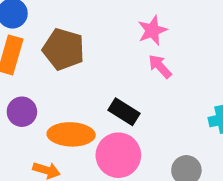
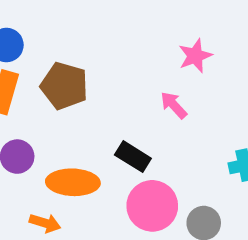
pink star: (152, 30) -> (195, 56), moved
pink circle: (118, 155) -> (152, 206), moved

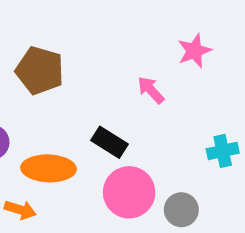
pink star: (195, 56) -> (194, 51), moved

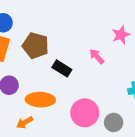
black rectangle: (109, 142) -> (62, 68), moved
orange arrow: (20, 210) -> (25, 122), turned 133

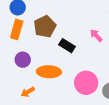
brown pentagon: (36, 46) -> (45, 26), turned 30
orange arrow: (25, 122) -> (28, 92), moved

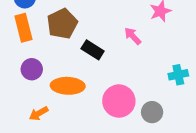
orange rectangle: (17, 29) -> (23, 28), turned -30

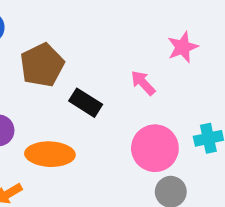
pink circle: (119, 101) -> (155, 148), moved

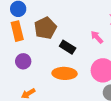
orange ellipse: (50, 154) -> (65, 73), moved

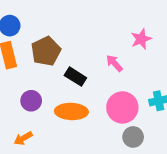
purple circle: (23, 61) -> (31, 101), moved

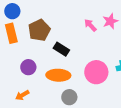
pink arrow: (114, 63) -> (90, 25), moved
gray circle: (133, 137) -> (69, 97), moved

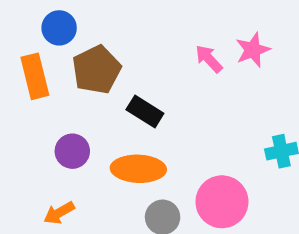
blue circle: (12, 11) -> (59, 28), moved
pink circle: (96, 72) -> (222, 202), moved

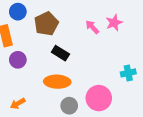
brown pentagon: (97, 70) -> (46, 24), moved
purple circle: (72, 151) -> (18, 60), moved

